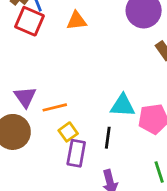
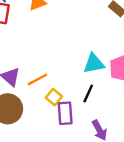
black line: (108, 138) -> (88, 94), turned 30

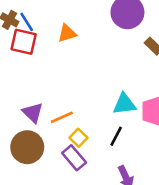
purple rectangle: (65, 113) -> (74, 158), moved, turned -40

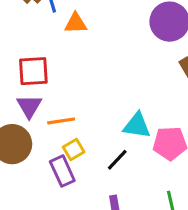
orange triangle: (67, 33) -> (76, 23), moved
red square: (24, 42) -> (33, 71), moved, turned -32

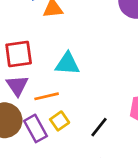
cyan triangle: (137, 126) -> (67, 64), moved
purple rectangle: (62, 171) -> (35, 128), moved

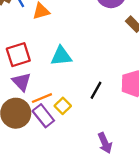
orange line: (47, 96) -> (42, 98), moved
black line: (99, 127) -> (96, 90), moved

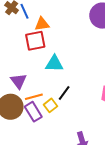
red square: (18, 55) -> (35, 41), moved
black line: (96, 90) -> (64, 93), moved

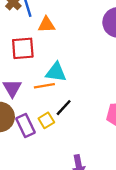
red square: (35, 41) -> (23, 48), moved
orange line: (34, 97) -> (44, 86), moved

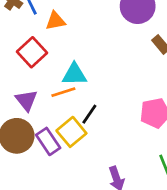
red square: (23, 48) -> (32, 52), turned -30
yellow square: (46, 120) -> (71, 132), size x1.5

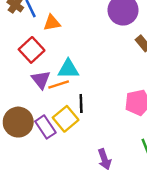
purple triangle: (26, 100) -> (41, 80), moved
black line: (89, 114) -> (81, 103), turned -36

